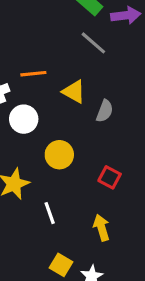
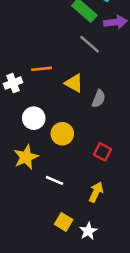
white circle: (24, 119) -> (34, 118), moved
white line: (50, 213) -> (55, 180), turned -48
yellow arrow: (101, 228) -> (96, 192), turned 42

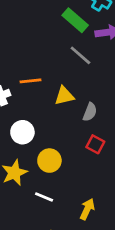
yellow triangle: (74, 83) -> (64, 96), turned -42
yellow circle: (62, 134) -> (49, 161), moved
red square: (103, 152) -> (95, 144), moved

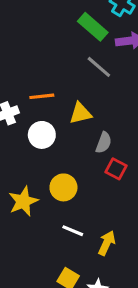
gray semicircle: (90, 112) -> (104, 143), moved
white circle: (22, 132) -> (42, 135), moved
white line: (44, 197) -> (73, 231), moved

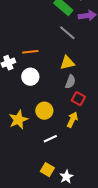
yellow triangle: (80, 113) -> (67, 63), moved
white line: (73, 231) -> (50, 139), turned -48
yellow arrow: (107, 243) -> (72, 120), moved

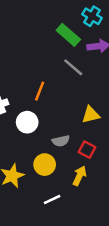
orange line: (30, 52) -> (40, 91), moved, turned -63
yellow triangle: (67, 63) -> (91, 115), moved
gray semicircle: (70, 82) -> (61, 141), moved, turned 56

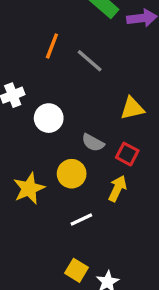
gray line: (73, 67) -> (90, 61), moved
orange line: (40, 91) -> (52, 46), moved
gray semicircle: (61, 141) -> (93, 143), turned 42

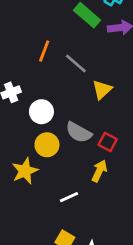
yellow triangle: (132, 108) -> (102, 90), moved, turned -30
gray semicircle: (93, 143) -> (79, 132), size x1.4
yellow circle: (72, 174) -> (47, 145), moved

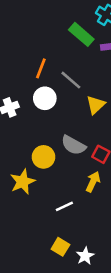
white circle: (41, 112) -> (45, 98), moved

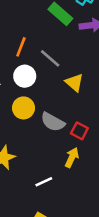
yellow triangle: (96, 105) -> (74, 83), turned -36
yellow circle: (43, 157) -> (23, 108), moved

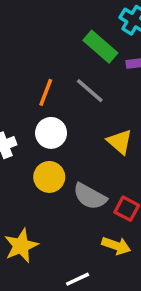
gray line: (50, 58) -> (90, 91), moved
yellow arrow: (72, 158) -> (116, 246), turned 84

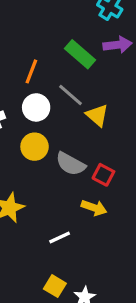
green rectangle: (100, 47) -> (80, 54), moved
gray line: (90, 91) -> (71, 95), moved

